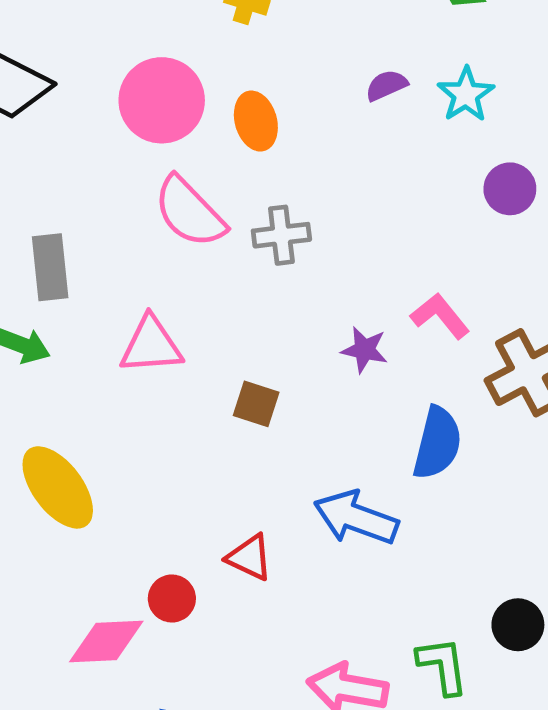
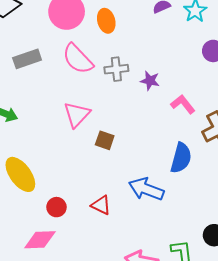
gray rectangle: (50, 267) -> (27, 59), moved, turned 76
pink triangle: (151, 345) -> (77, 115), moved, turned -44
purple star: (365, 350) -> (150, 81), moved
red circle: (172, 599) -> (56, 207), moved

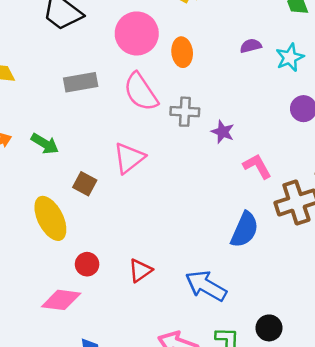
brown square: (105, 140) -> (85, 184), moved
blue arrow: (146, 189) -> (206, 286), moved
red triangle: (101, 205) -> (140, 270), turned 50

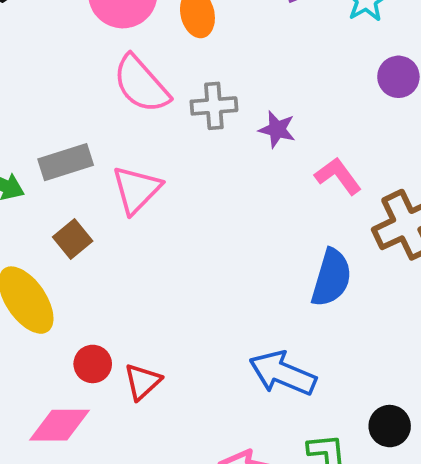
gray rectangle: (81, 82) -> (66, 162), moved
brown square: (85, 184) -> (73, 239), turned 30
red triangle: (140, 270) -> (142, 382), moved

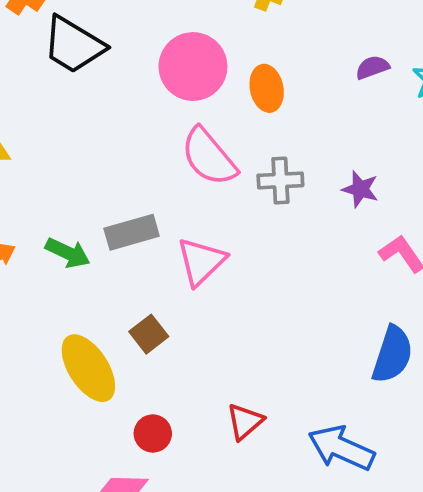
purple star: (277, 129) -> (360, 189), moved
brown square: (73, 239) -> (149, 334), moved
red triangle: (142, 382) -> (245, 422), moved

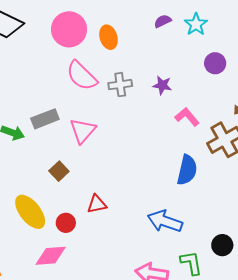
yellow ellipse: (88, 368) -> (30, 212), moved
red triangle: (245, 422) -> (97, 204), moved, turned 35

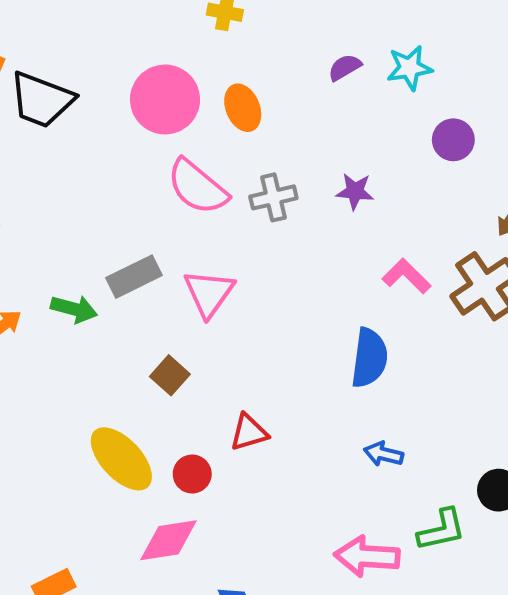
cyan star: (196, 24) -> (409, 68), turned 30
pink L-shape: (187, 117) -> (406, 276), moved
blue semicircle: (187, 170) -> (369, 358), moved
blue arrow: (165, 221) -> (383, 454), size x0.6
green L-shape: (191, 263) -> (442, 530), turned 92

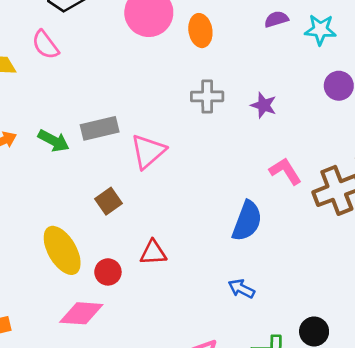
pink semicircle: (197, 187) -> (45, 45), moved, size x0.7

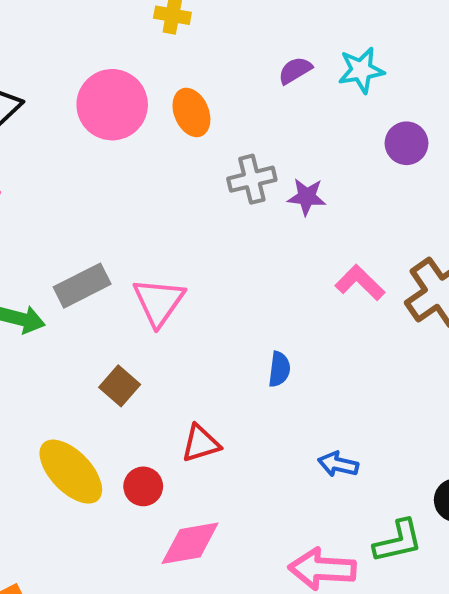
gray cross: (207, 96) -> (252, 179), moved
blue semicircle: (247, 221) -> (279, 369), moved, size x0.6
pink diamond: (81, 313) -> (190, 543), moved

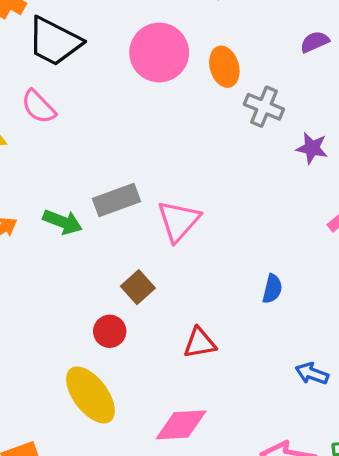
gray cross: (252, 179) -> (264, 107), moved, turned 30
yellow ellipse: (71, 472) -> (90, 395), moved
red circle: (143, 486) -> (110, 331), moved

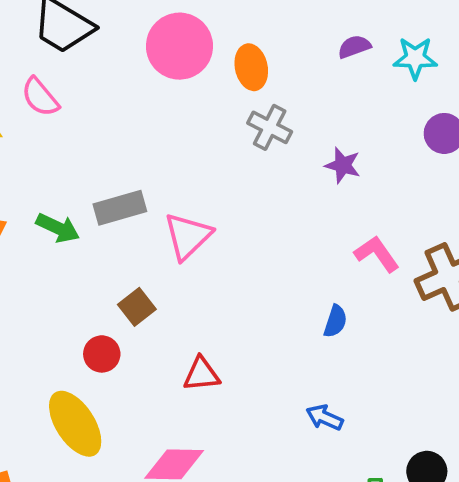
gray cross: (264, 107) -> (270, 127), moved
blue semicircle: (272, 289) -> (335, 321), moved

